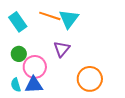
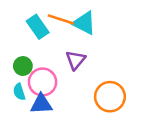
cyan triangle: (69, 19) -> (84, 23), turned -40
cyan rectangle: (18, 22) -> (38, 27), moved
cyan semicircle: (16, 85) -> (19, 92), moved

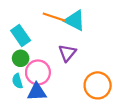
cyan rectangle: (38, 27) -> (21, 36), moved

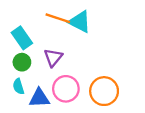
purple triangle: (67, 53) -> (53, 58), moved
pink circle: (38, 72) -> (66, 89), moved

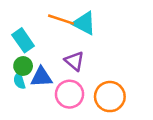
purple triangle: (53, 58) -> (74, 61), moved, turned -30
cyan semicircle: (18, 86) -> (19, 81), moved
blue triangle: (39, 98) -> (41, 77), moved

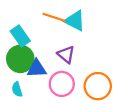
green circle: (23, 66) -> (20, 59), size x1.6
cyan semicircle: (19, 81) -> (17, 89), moved

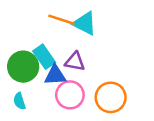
cyan rectangle: (20, 36) -> (44, 57), moved
purple triangle: (66, 54) -> (75, 62), turned -30
blue triangle: (37, 69) -> (55, 75), moved

